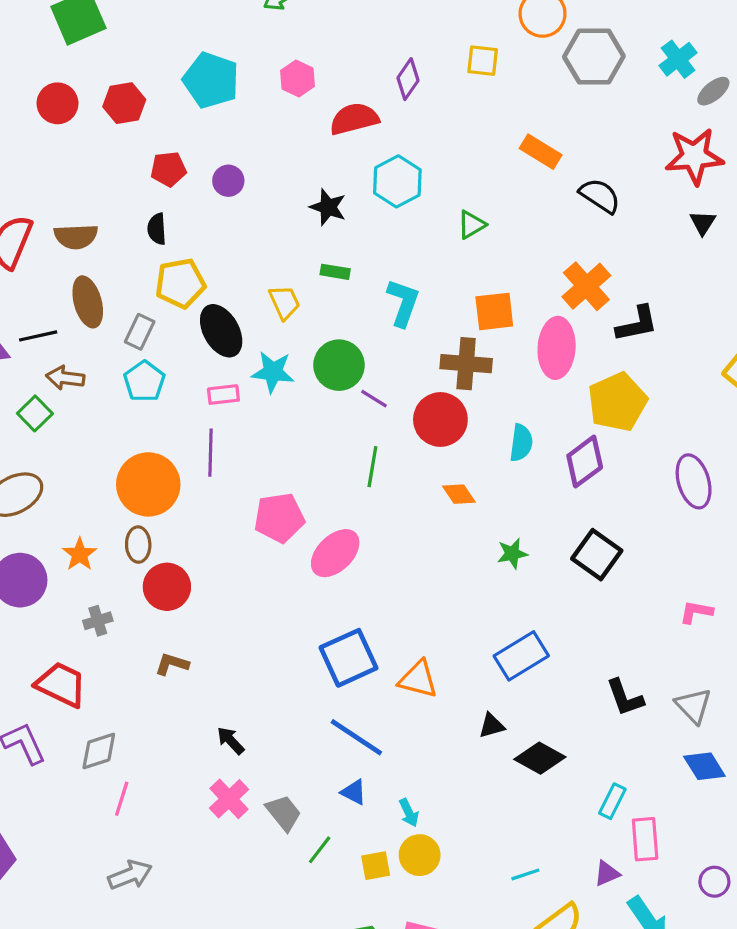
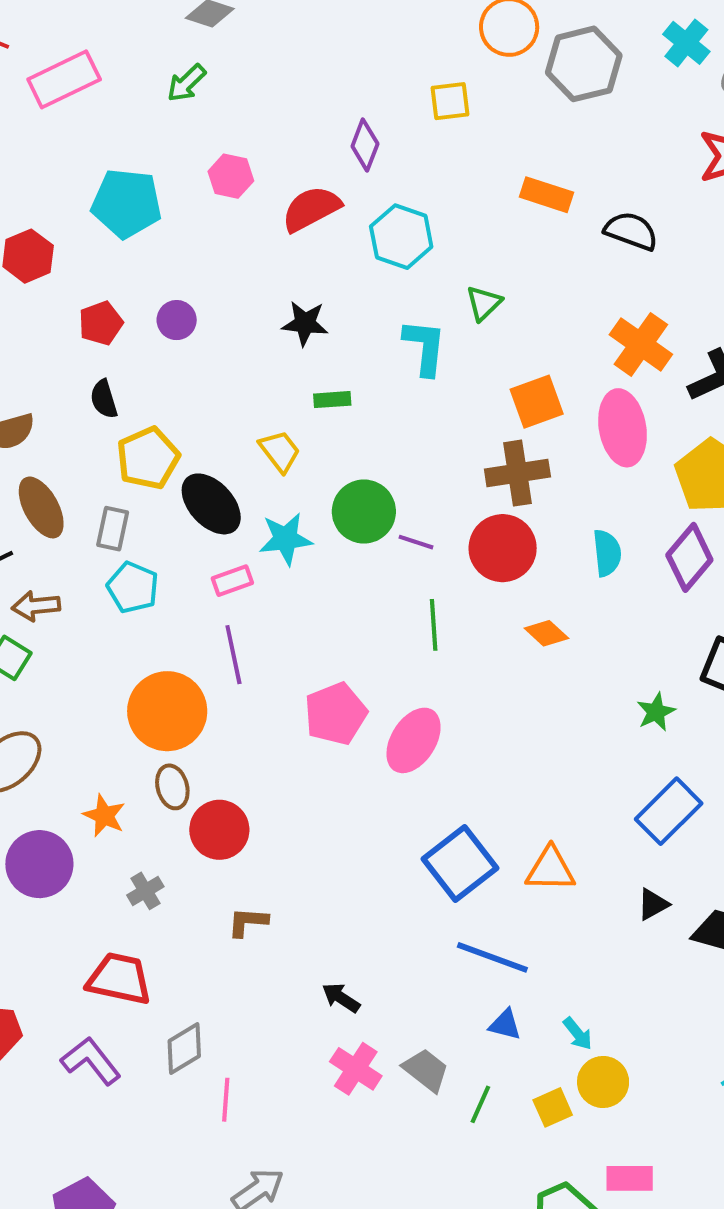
cyan hexagon: (397, 181) -> (401, 237), moved
cyan L-shape: (403, 303) -> (425, 347), moved
green star: (512, 554) -> (656, 712), moved

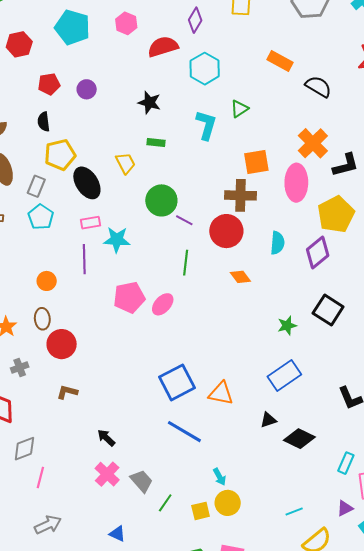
cyan star: (286, 539) -> (117, 240), moved
orange circle: (167, 711) -> (47, 281), size x0.5
pink ellipse: (414, 740) -> (163, 304), moved, size x0.7
blue triangle: (505, 1025) -> (117, 534), moved

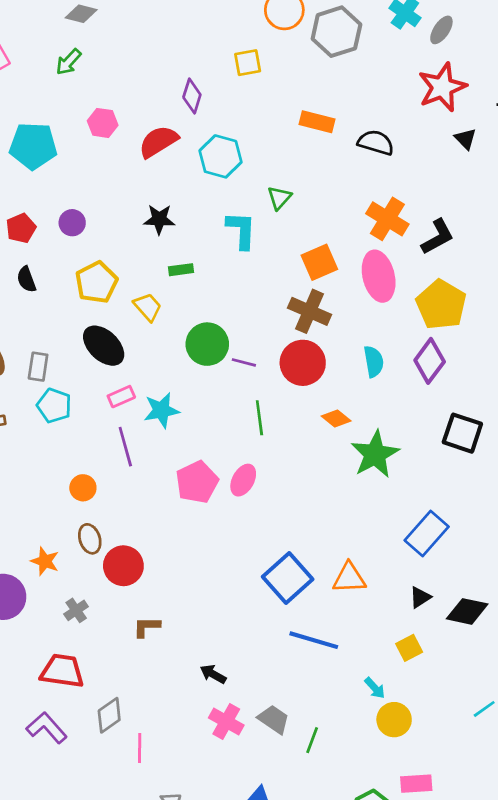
yellow pentagon: (60, 155) -> (97, 282), moved
brown cross: (241, 195) -> (310, 311), turned 36
green star: (287, 326) -> (375, 454), moved, size x1.8
yellow square: (201, 511) -> (409, 648), moved

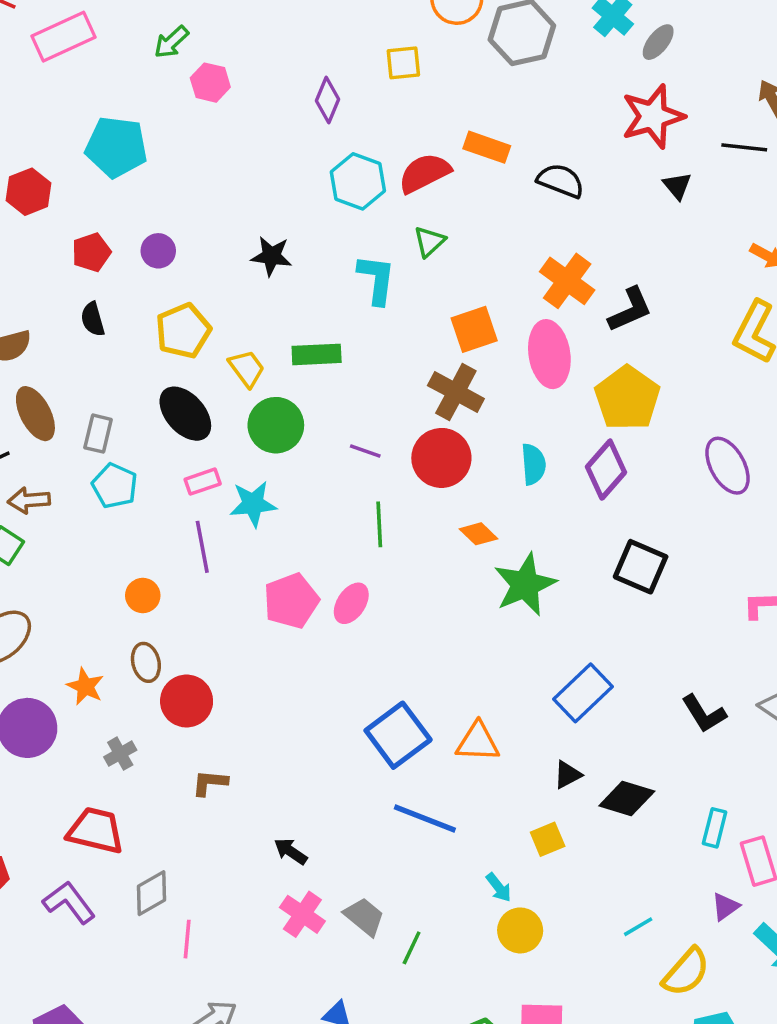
pink hexagon: (103, 123) -> (210, 83), moved
red semicircle: (158, 142) -> (424, 173), moved
green rectangle: (181, 270) -> (317, 354), moved, size x1.5
green circle: (207, 344) -> (276, 425), moved

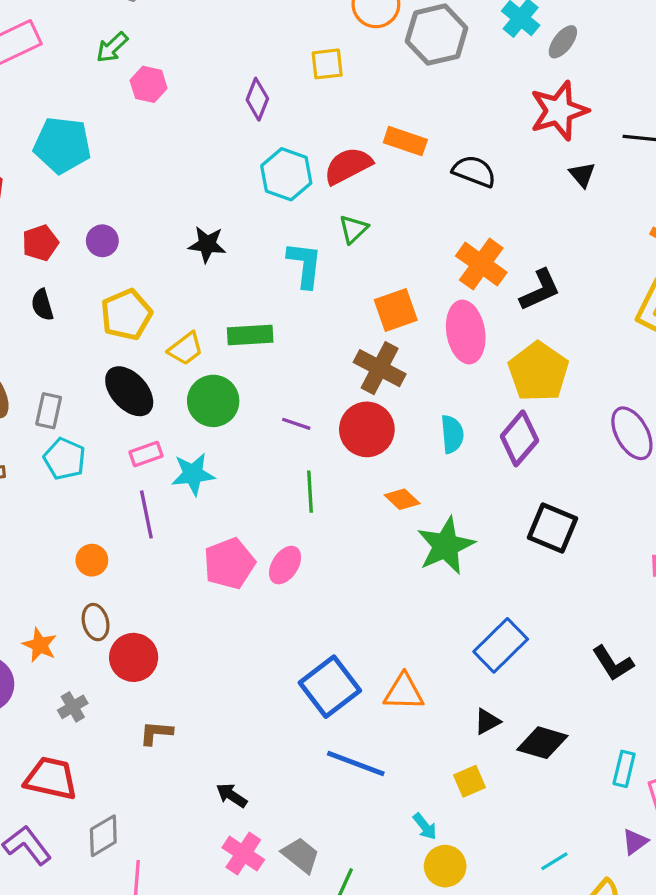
yellow trapezoid: (247, 368) -> (186, 349), turned 90

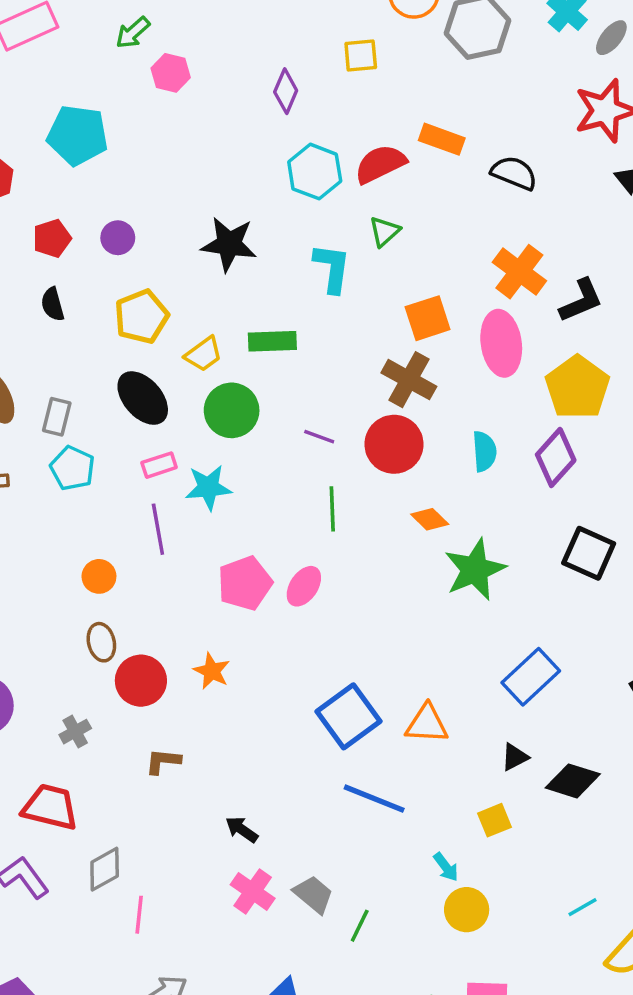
black star: (207, 244) -> (229, 244), size x1.4
orange star: (40, 645) -> (212, 671), moved

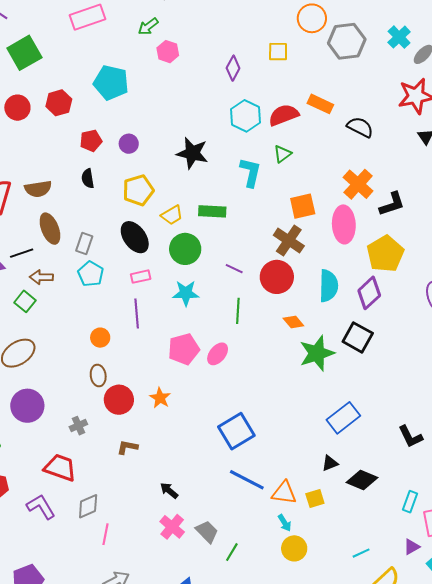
cyan semicircle: (484, 451) -> (328, 286), size x1.4
cyan star: (208, 487) -> (186, 293), moved
black square: (589, 553) -> (358, 337), moved
orange triangle: (427, 724) -> (284, 493), moved

